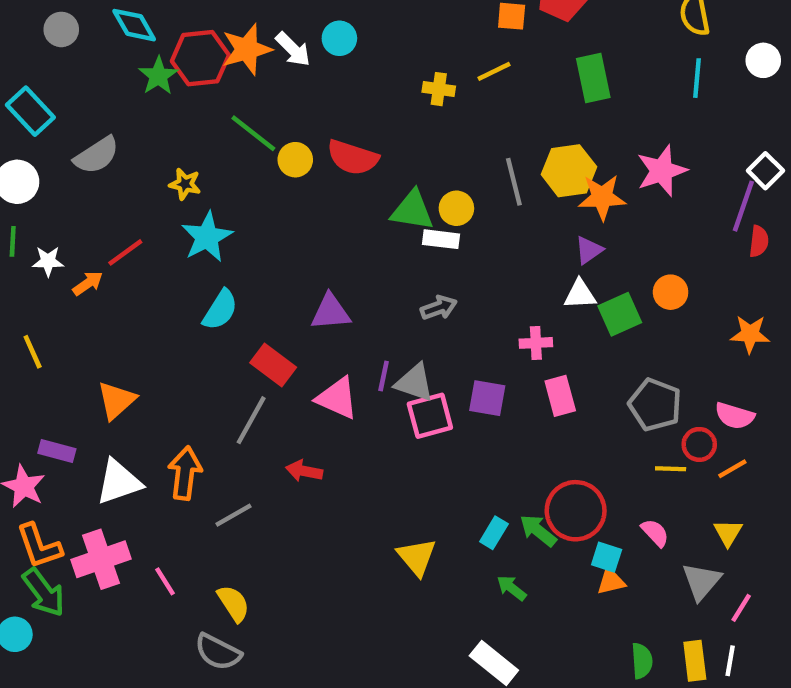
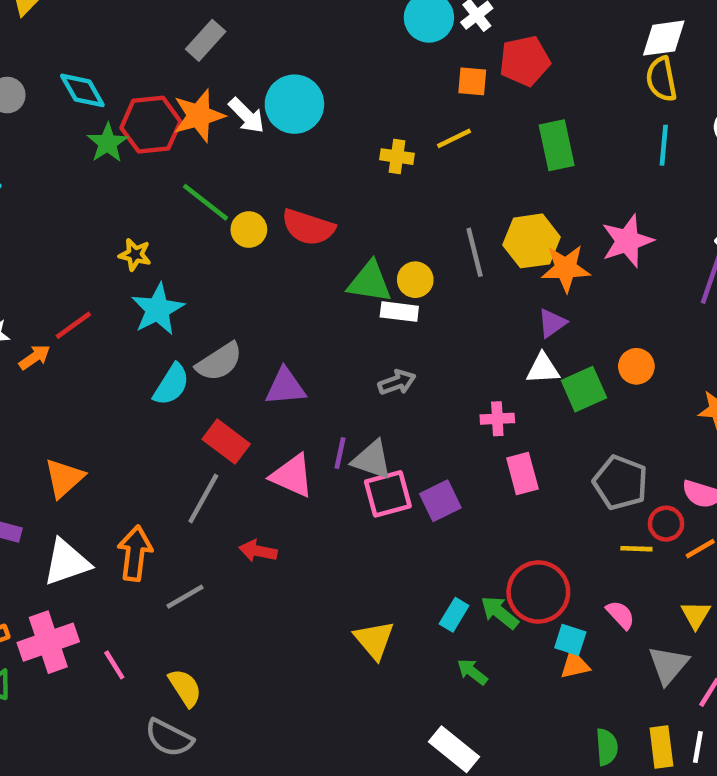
cyan circle: (339, 38) -> (294, 104), size x1.6
gray semicircle: (97, 155) -> (219, 362), moved
purple square: (487, 398) -> (440, 501), moved, turned -36

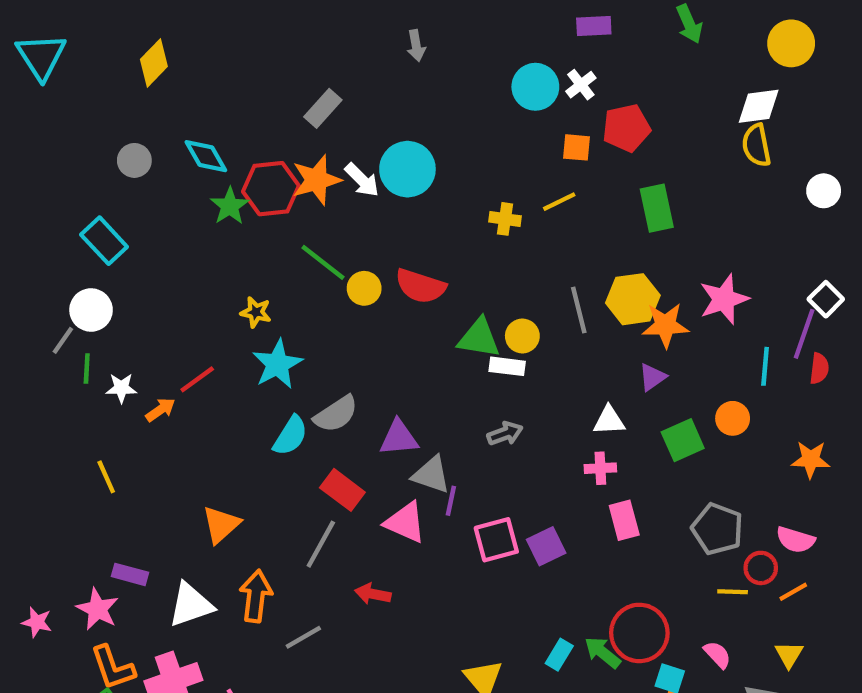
cyan line: (664, 145) -> (765, 366), moved
white triangle: (543, 369) -> (609, 421), moved
gray triangle: (372, 460) -> (431, 475), moved
orange triangle: (64, 478) -> (221, 525), moved

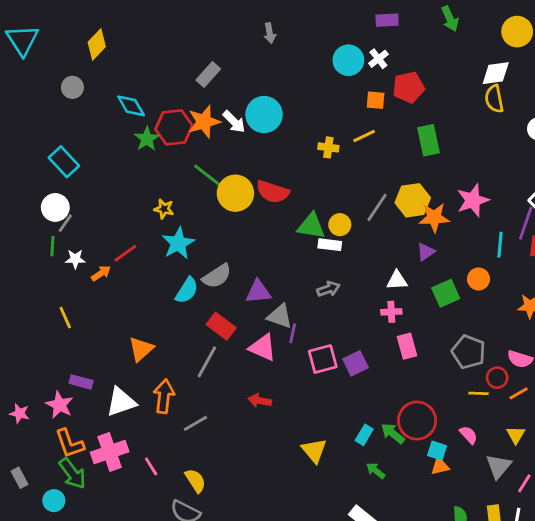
gray circle: (134, 160) -> (72, 87), moved
yellow circle: (364, 288) -> (235, 193), size x1.6
gray line: (579, 310) -> (377, 207), turned 48
gray line: (63, 340) -> (65, 223), moved
red arrow: (373, 594) -> (260, 401), moved

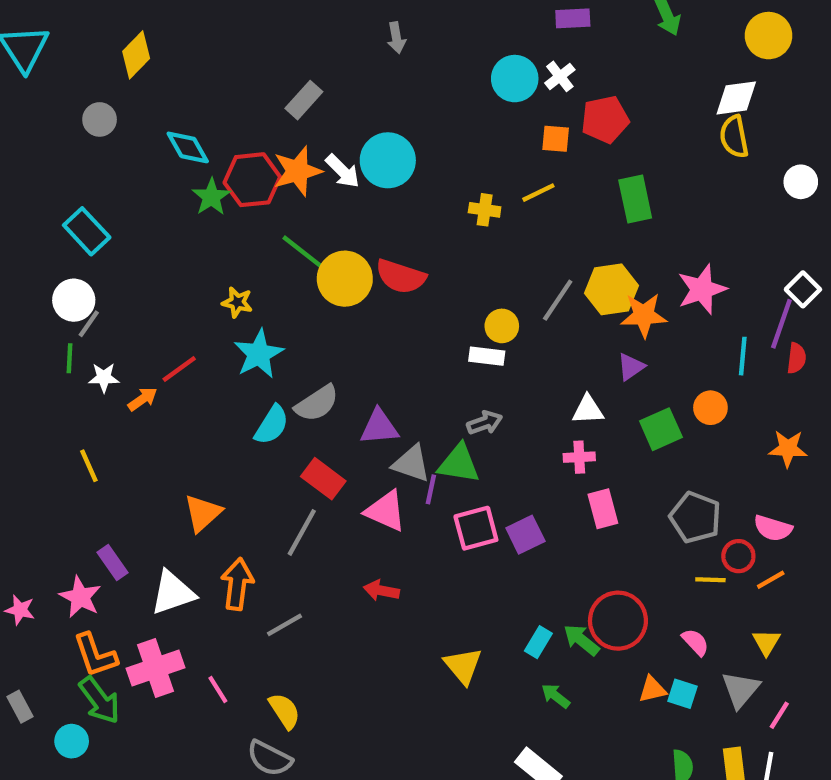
green triangle: (311, 226) -> (459, 464), moved
purple rectangle: (81, 382) -> (112, 563), turned 40
cyan square: (437, 451) -> (682, 694), moved

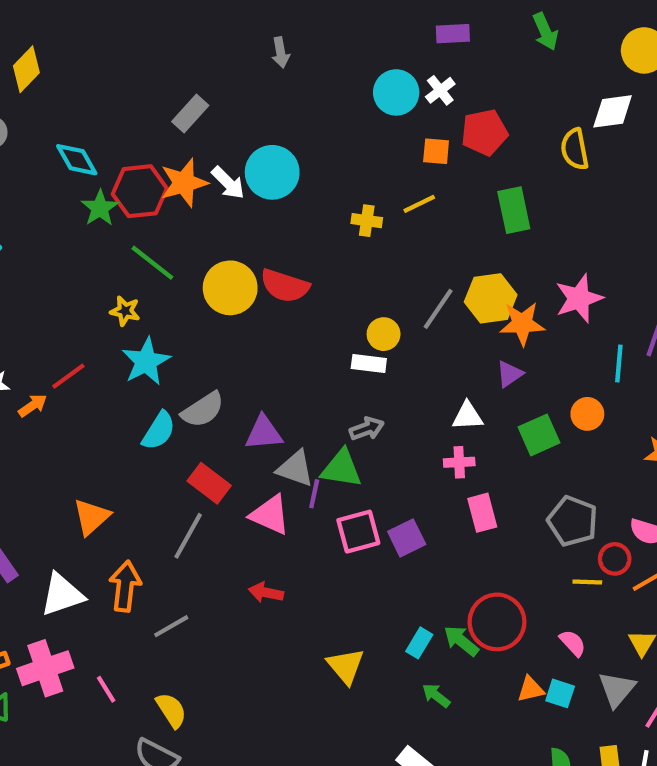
yellow semicircle: (734, 137) -> (575, 149), moved
green line: (304, 253) -> (152, 263), moved

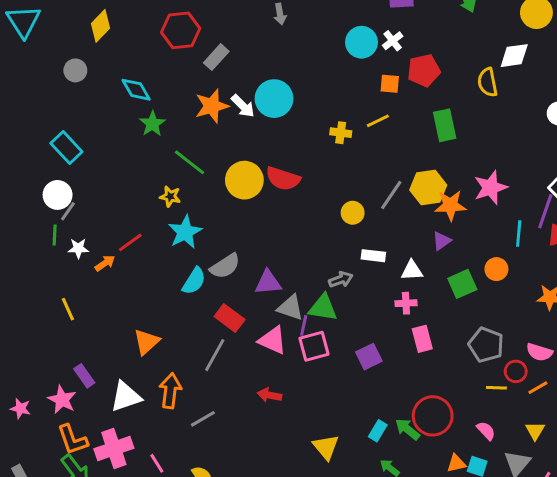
red hexagon: (140, 191) -> (181, 30), moved
white rectangle: (369, 364) -> (373, 256), moved
pink square: (358, 532) -> (314, 346), moved

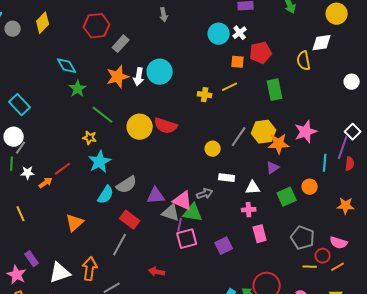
gray circle: (75, 70) -> (13, 29), moved
white arrow: (243, 106) -> (139, 77), turned 54
pink triangle: (273, 340) -> (183, 201), moved
orange triangle: (147, 342) -> (75, 223), moved

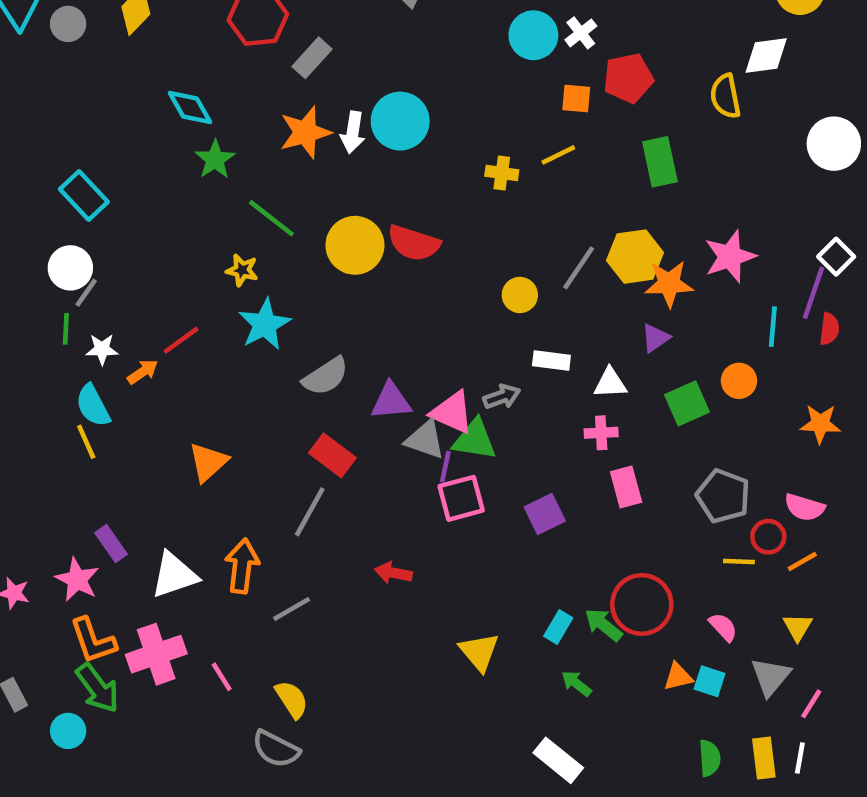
white circle: (352, 82) -> (834, 144), size x1.5
cyan semicircle: (106, 195) -> (93, 406), moved, turned 120

